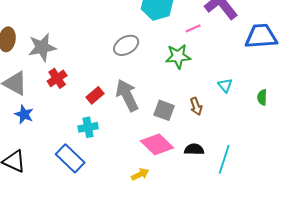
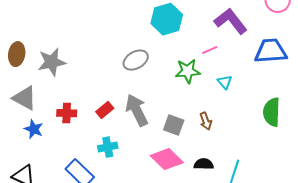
pink line: (193, 28) -> (210, 50), moved
red cross: (57, 78) -> (67, 113), moved, turned 36
cyan triangle: (225, 85) -> (225, 82), moved
green semicircle: (262, 97) -> (272, 112), size x1.8
cyan cross: (88, 127) -> (108, 147), moved

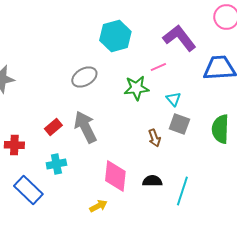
red cross: (67, 113) -> (14, 145), moved
gray square: (174, 125) -> (179, 124), moved
pink diamond: (167, 159) -> (115, 176), turned 52

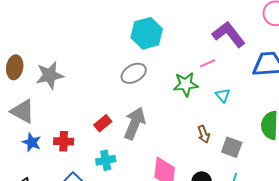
cyan hexagon: (115, 36) -> (147, 33), moved
gray square: (179, 124) -> (232, 147), moved
gray arrow: (85, 127) -> (135, 123), turned 48

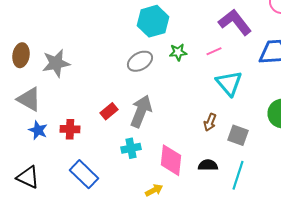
green star: (186, 84) -> (178, 52), moved, size x0.7
cyan triangle: (223, 95) -> (229, 83), size x1.8
brown arrow: (204, 134) -> (210, 122), turned 42
cyan cross: (106, 160) -> (131, 148), moved

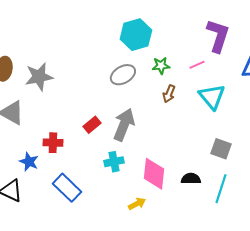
purple L-shape: (235, 22) -> (218, 36), turned 56
brown arrow: (210, 122) -> (169, 94), moved
blue star: (38, 130) -> (29, 162), moved

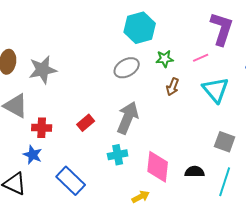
red rectangle: (92, 125) -> (86, 123), moved
red cross: (53, 143) -> (42, 128), moved

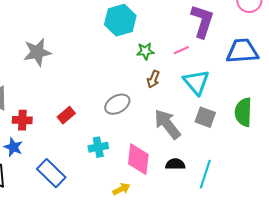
gray ellipse: (127, 68) -> (117, 104), moved
gray star: (43, 70) -> (37, 52), moved
gray arrow: (128, 118) -> (167, 124), moved, turned -60
gray square: (225, 142) -> (205, 117), moved

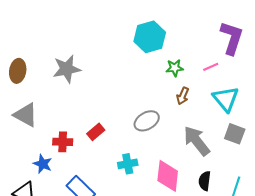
red cross: (22, 120) -> (63, 142), moved
black semicircle: (175, 164) -> (205, 181), turned -84

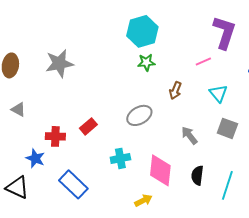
green star: (175, 68) -> (146, 62), moved
cyan triangle: (226, 99) -> (218, 93), size x0.7
gray triangle: (26, 115) -> (18, 109), size x0.6
gray arrow: (197, 141) -> (189, 135), size x0.6

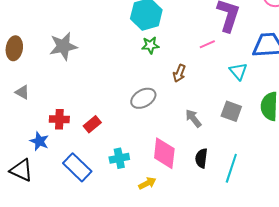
cyan triangle: (218, 93) -> (238, 71), moved
red rectangle: (88, 126) -> (92, 124), moved
cyan cross: (120, 158) -> (119, 158), moved

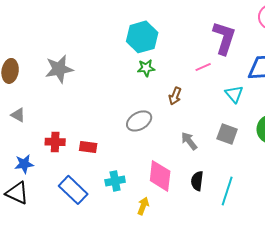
red rectangle: (92, 124) -> (88, 147), turned 48
blue star: (39, 141) -> (24, 164), moved, turned -30
yellow arrow: (147, 183) -> (143, 206), turned -42

